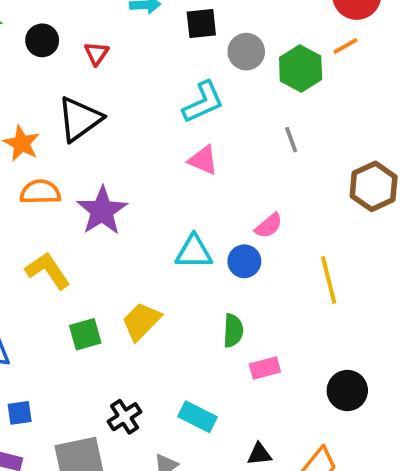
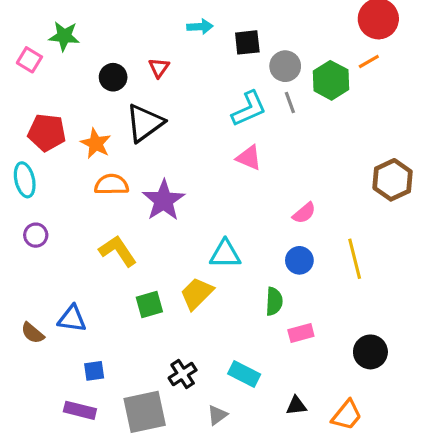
black circle: (42, 40) -> (113, 77), moved
gray line: (291, 140) -> (290, 102), moved
cyan triangle: (194, 252) -> (225, 254), moved
blue circle: (244, 261) -> (299, 260), moved

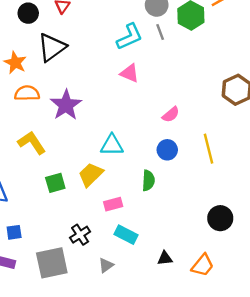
pink rectangle: (301, 333) -> (113, 204), moved

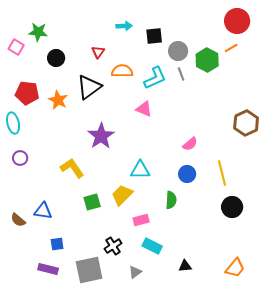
black circle: (28, 13) -> (56, 58), moved
pink triangle: (130, 73) -> (144, 109), moved
orange semicircle: (27, 93) -> (122, 71), moved
black circle: (220, 218) -> (232, 207), moved
orange trapezoid: (203, 265) -> (235, 268), moved

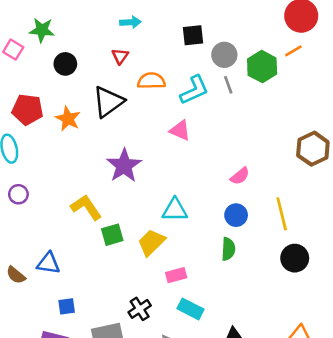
cyan arrow: (124, 26) -> (130, 22), moved
green semicircle: (171, 200) -> (228, 249), moved
green square: (92, 202) -> (112, 235), moved

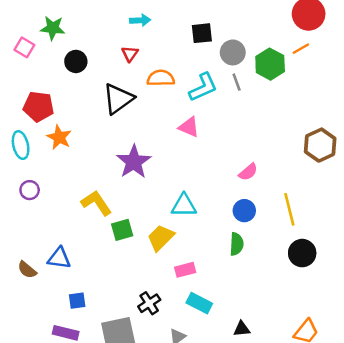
orange star: (68, 119) -> (59, 137), moved

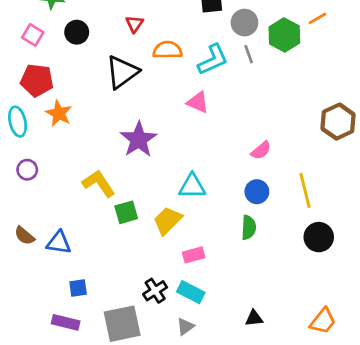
pink square: (24, 47) -> (33, 35), moved
brown semicircle: (27, 270) -> (24, 236), moved
cyan rectangle: (199, 303) -> (191, 292), moved

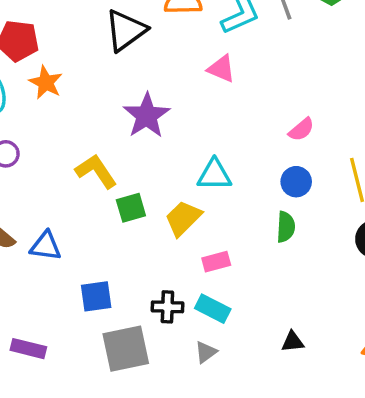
blue square: (78, 288) -> (96, 296), moved, size x1.4
black cross: (155, 291) -> (167, 307), turned 35
purple rectangle: (66, 322) -> (28, 349), moved

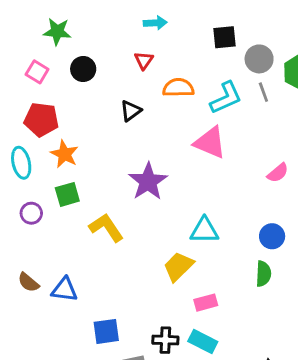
black triangle: (126, 30) -> (131, 111), size x0.6
pink triangle: (221, 69) -> (210, 143), size x1.4
pink semicircle: (301, 129) -> (278, 173), moved
green square: (131, 208) -> (67, 194), moved

